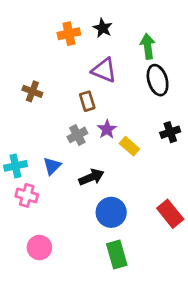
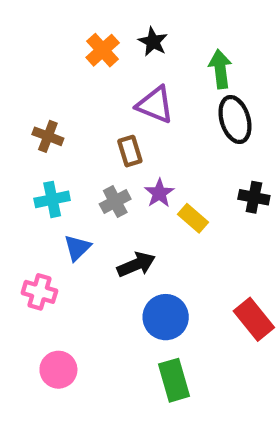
orange cross: (69, 34) -> (103, 50), turned -30
black cross: (170, 132) -> (254, 197), turned 30
cyan cross: (15, 166) -> (52, 199), moved

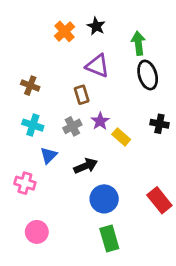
cyan cross: (52, 199) -> (33, 125), turned 30

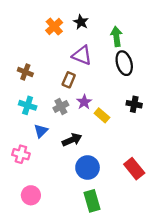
brown rectangle: (82, 95) -> (69, 80), turned 40

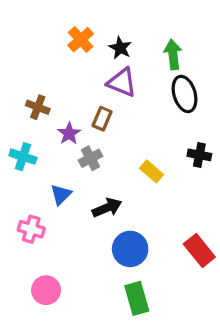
black star: (81, 22) -> (120, 48), moved
purple star: (84, 102) -> (69, 134), moved
cyan cross: (28, 105) -> (23, 157), moved

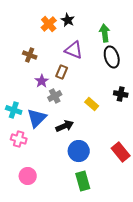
black star: (120, 48) -> (68, 20), moved
brown cross: (38, 107) -> (30, 55), moved
cyan cross: (23, 157) -> (14, 110), moved
blue triangle: (61, 195) -> (37, 118), size x1.5

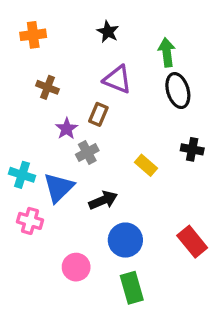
orange cross: (49, 24) -> (33, 35), moved, turned 35
pink circle: (28, 176) -> (76, 267), moved

